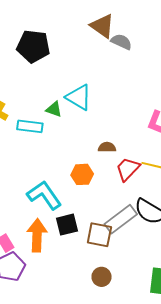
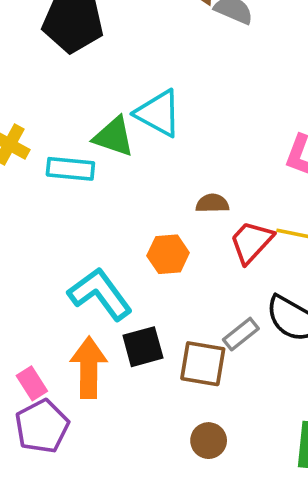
green triangle: (54, 109) -> (114, 137), size x1.4
gray rectangle: (121, 219) -> (241, 334), size x0.6

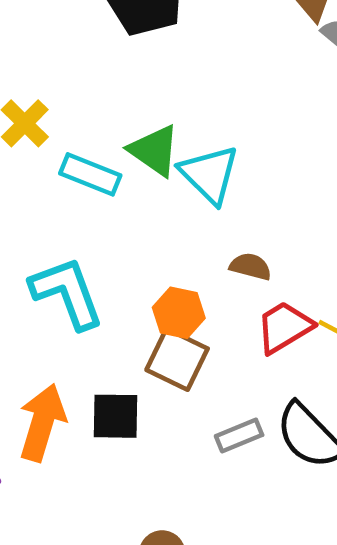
cyan triangle: (158, 113) -> (209, 174), moved
cyan L-shape: (100, 294) -> (67, 293), moved
brown square: (203, 364) -> (177, 359), moved

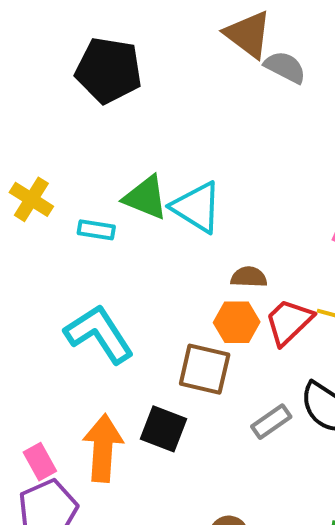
cyan rectangle: (90, 174) -> (96, 230), size x0.7
orange hexagon: (179, 313) -> (237, 322), moved
black square: (116, 416) -> (163, 429), turned 33

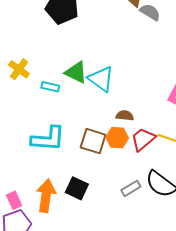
cyan L-shape: (99, 334) -> (48, 139), turned 123
brown square: (205, 369) -> (93, 141), moved

